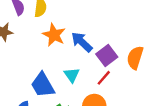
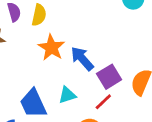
cyan triangle: (72, 75) -> (67, 95), turned 42

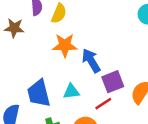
orange star: (51, 48) -> (65, 45), turned 30

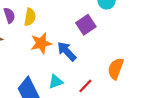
purple square: (113, 82) -> (86, 25), moved

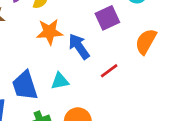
orange semicircle: (116, 69) -> (146, 42), moved
red line: (85, 86) -> (109, 71), moved

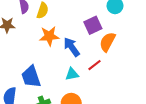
orange semicircle: (146, 42) -> (107, 42), moved
cyan triangle: (60, 81) -> (72, 74), moved

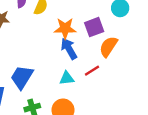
orange star: (49, 36) -> (65, 28), moved
blue trapezoid: (31, 77) -> (22, 77), turned 45

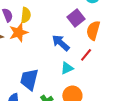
orange star: (65, 28) -> (19, 33), moved

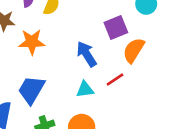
orange star: (19, 33) -> (32, 42), moved

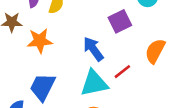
orange semicircle: (134, 50) -> (155, 51), moved
cyan triangle: (85, 90) -> (94, 83), size x1.6

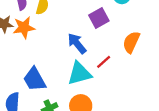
orange star: (40, 41) -> (24, 27), moved
blue trapezoid: (42, 87) -> (34, 79), turned -52

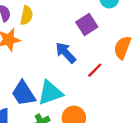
cyan triangle: (79, 73) -> (50, 93), moved

